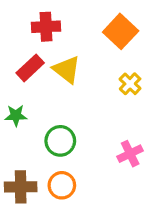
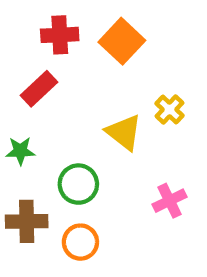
orange square: (121, 31) -> (122, 41), moved
yellow triangle: (67, 70) -> (124, 132), moved
brown cross: (21, 187) -> (27, 221), moved

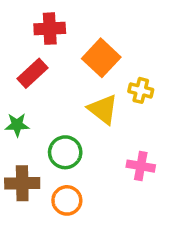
orange square: (122, 41) -> (101, 58), moved
yellow cross: (170, 110) -> (141, 90), turned -30
pink cross: (170, 201) -> (141, 166), turned 36

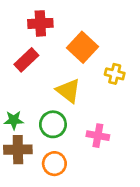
yellow triangle: (103, 109) -> (68, 91), moved
green star: (17, 125) -> (14, 120), moved
pink cross: (141, 166) -> (98, 136), moved

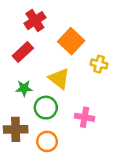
red cross: (40, 23) -> (35, 21), turned -30
green star: (14, 120) -> (24, 88), moved

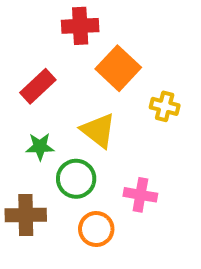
red cross: (35, 21) -> (80, 26), moved, turned 30
orange circle: (47, 141) -> (96, 229), moved

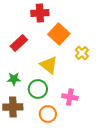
yellow cross: (165, 106) -> (82, 53), turned 32
green star: (40, 147) -> (14, 79), moved

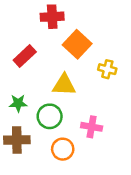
yellow cross: (82, 53) -> (107, 69), turned -32
yellow triangle: (49, 65) -> (64, 85), turned -36

